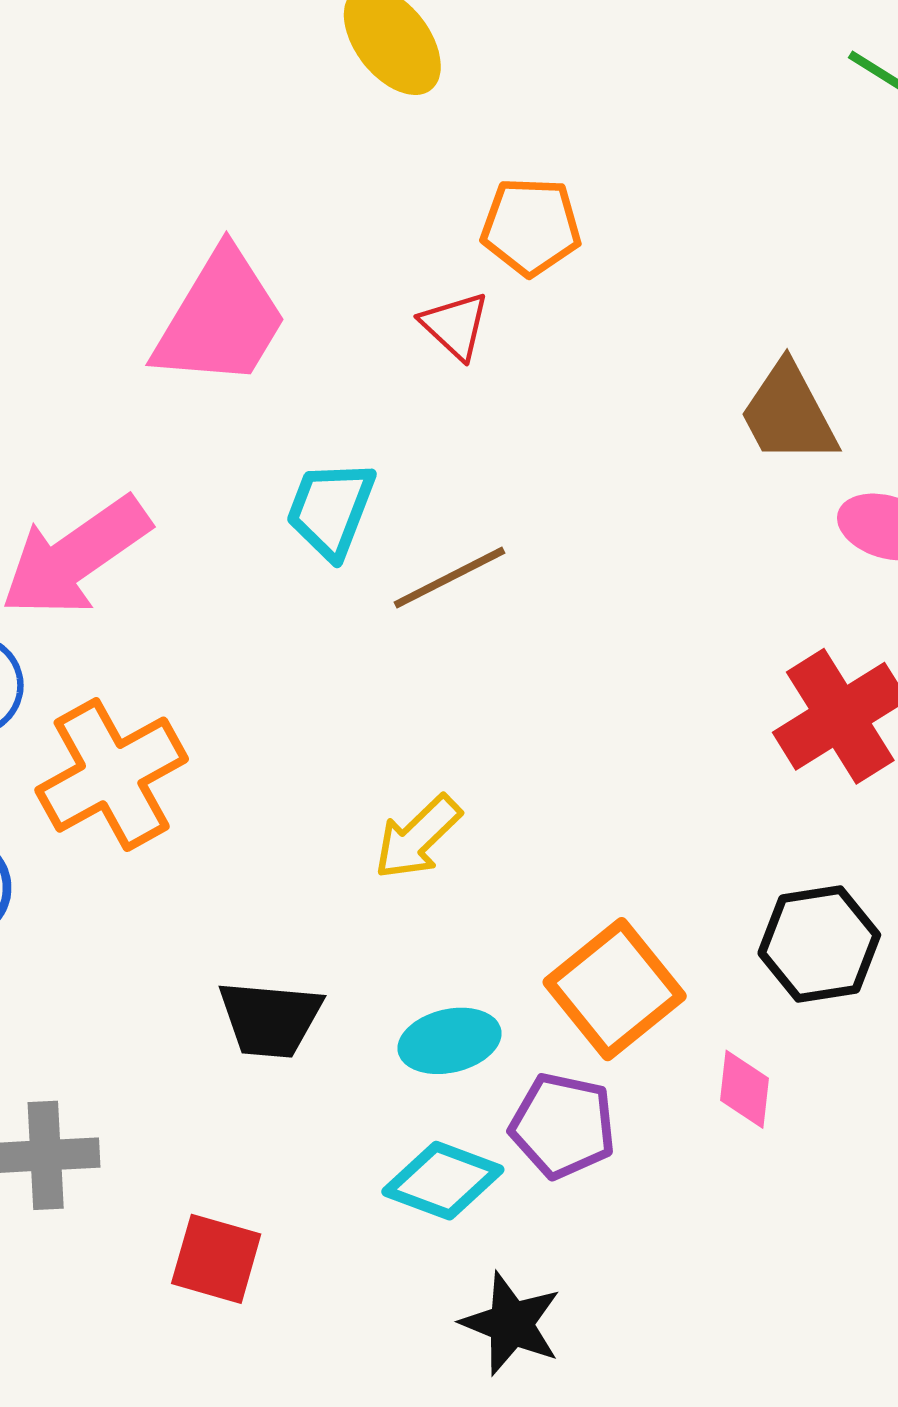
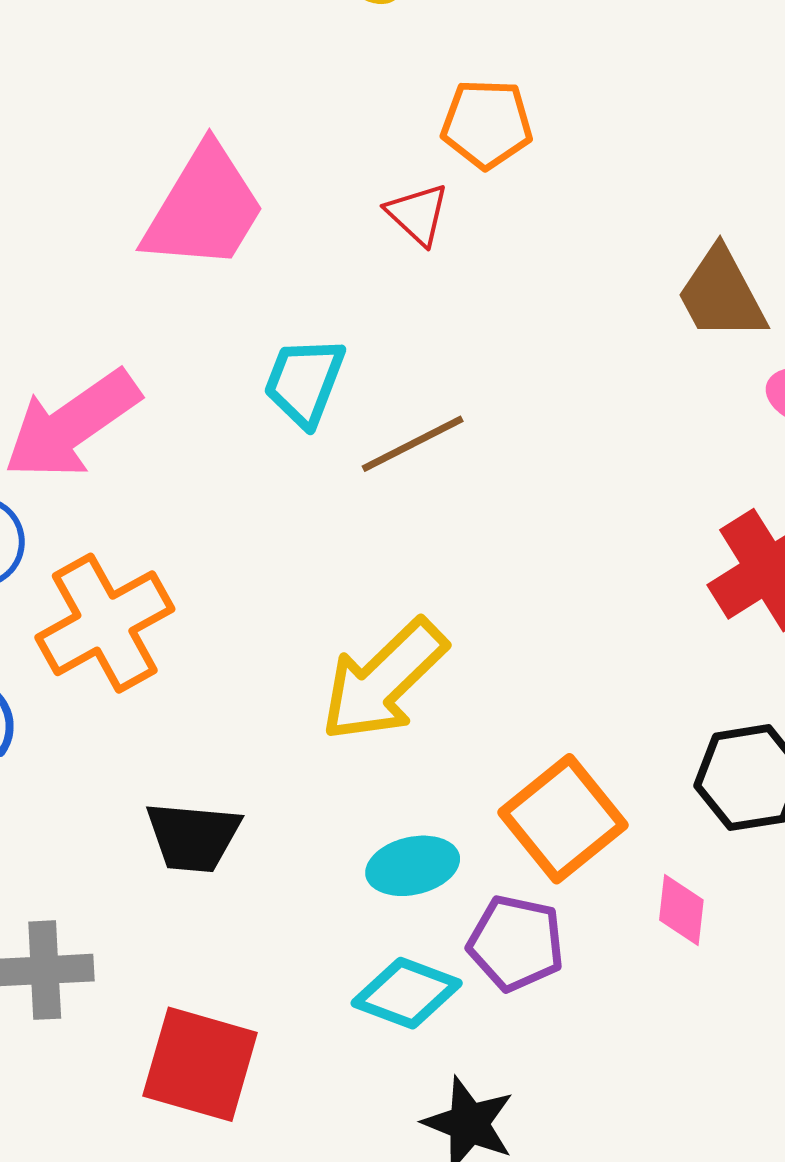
yellow arrow: (418, 837) -> (384, 680), size x1.6
black trapezoid: (270, 1019) -> (193, 837), moved
red square: (216, 1259) -> (200, 1064), size x1.4

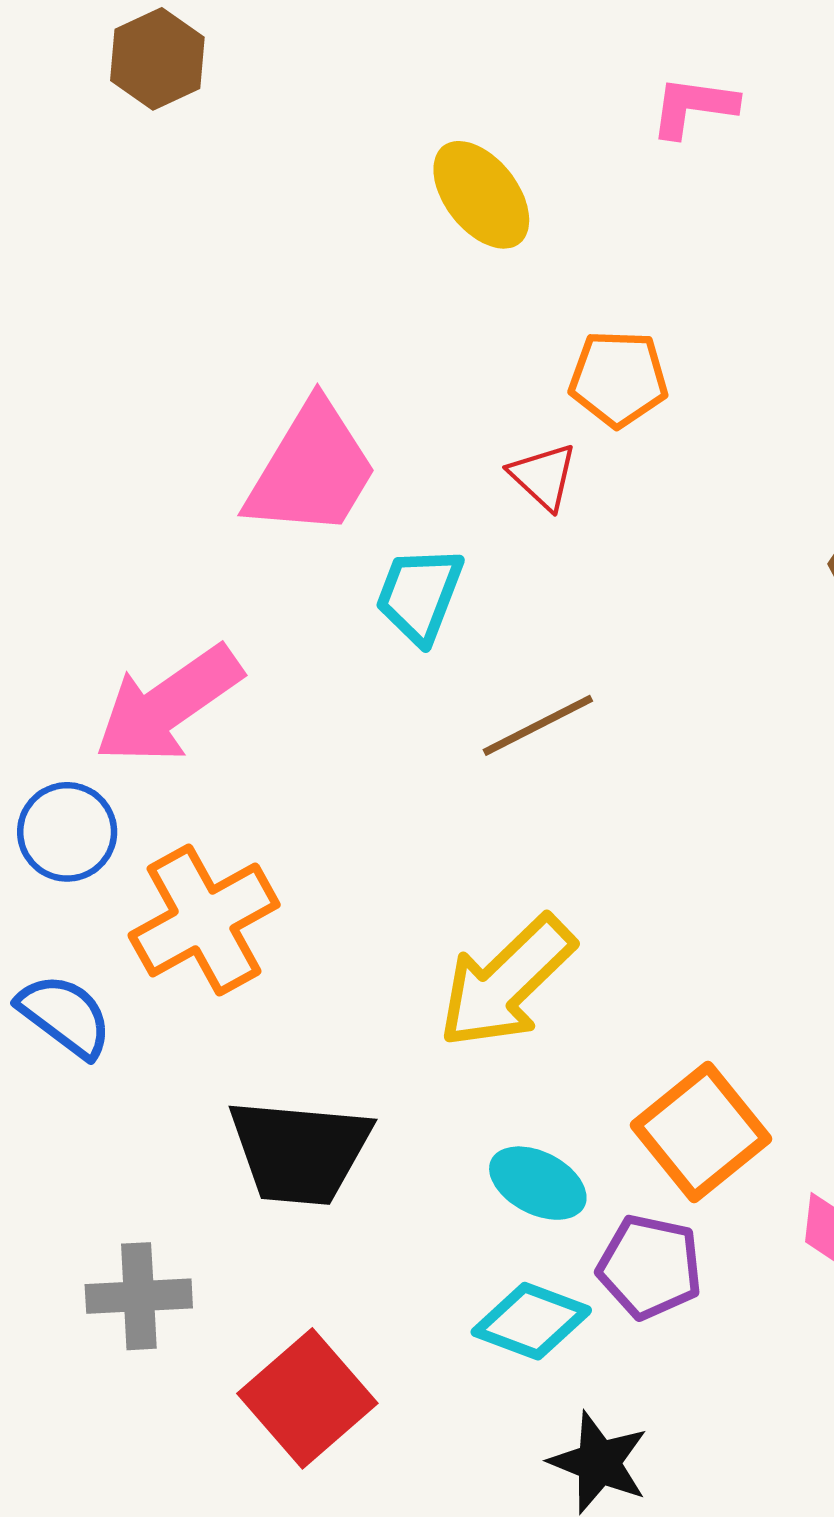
cyan trapezoid: (304, 382) -> (419, 595), moved
black trapezoid: (193, 837) -> (300, 1152), size x1.4
cyan ellipse: (413, 866) -> (538, 1183), turned 40
red square: (200, 1064) -> (307, 1398), turned 33

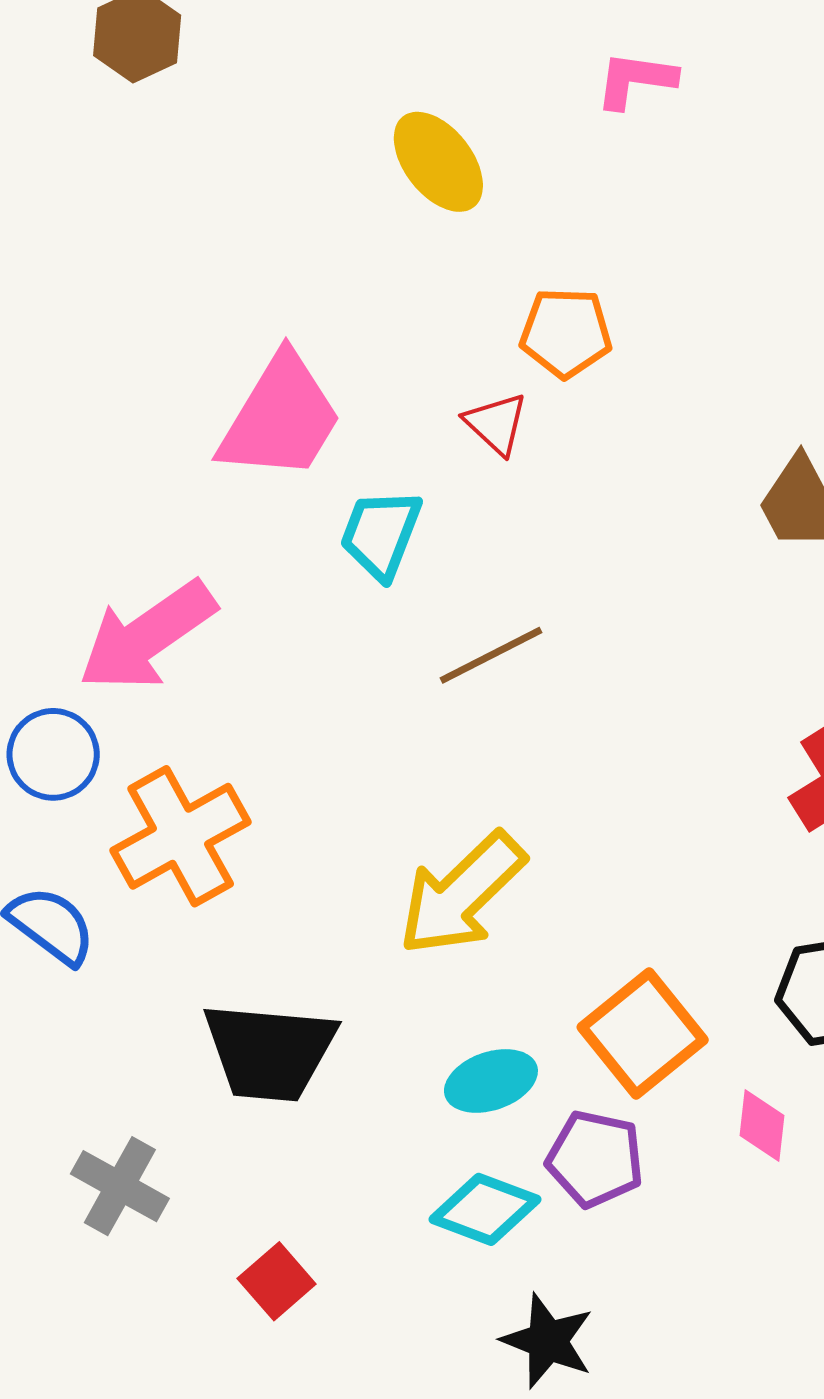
cyan ellipse: (538, 1183) -> (491, 1081), turned -46
gray cross: (139, 1296) -> (120, 1186), turned 32
red square: (307, 1398) -> (277, 1281), size x0.6

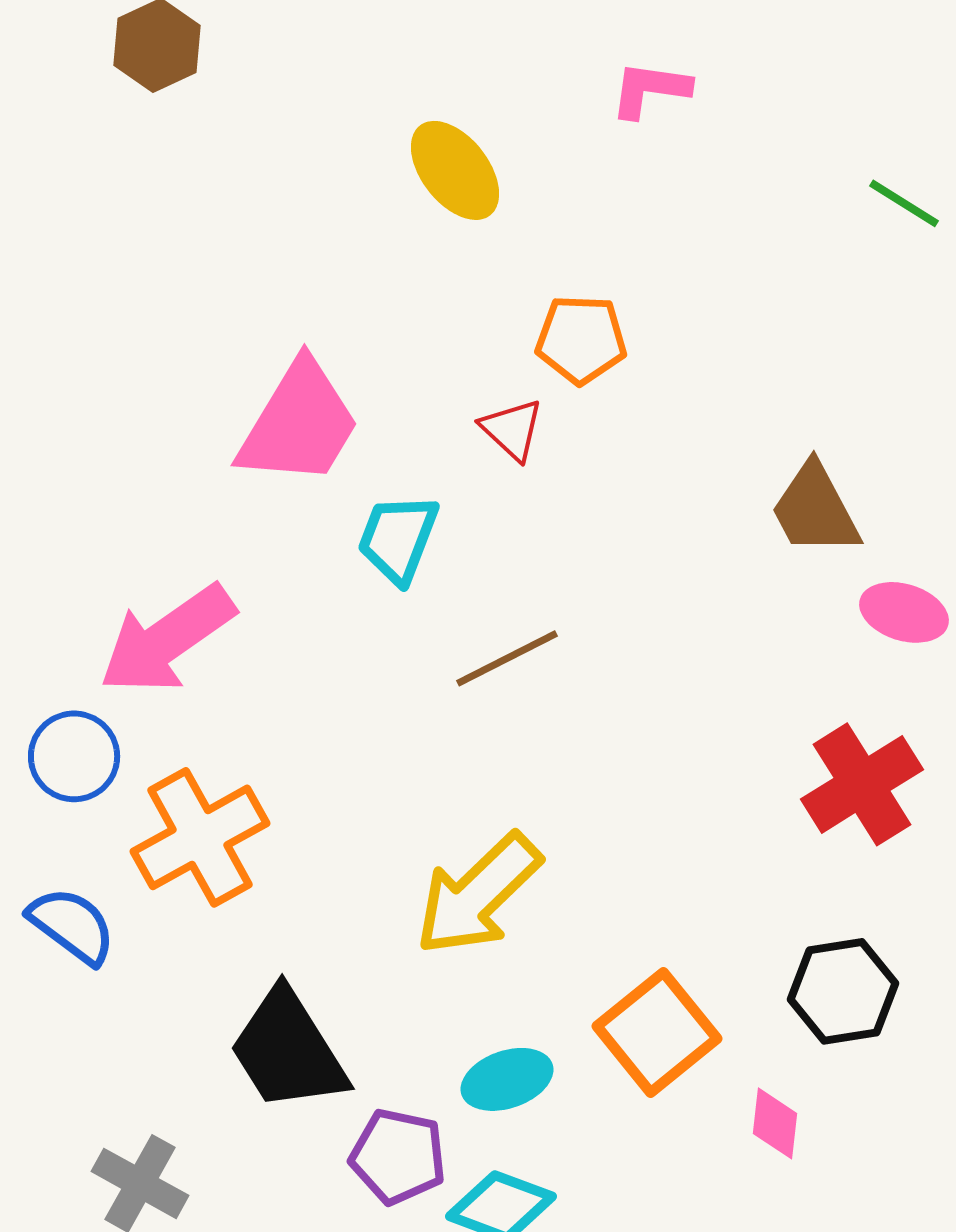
black trapezoid: (270, 1052) -> (288, 1050), turned 53
purple pentagon: (595, 1159) -> (398, 1156), moved

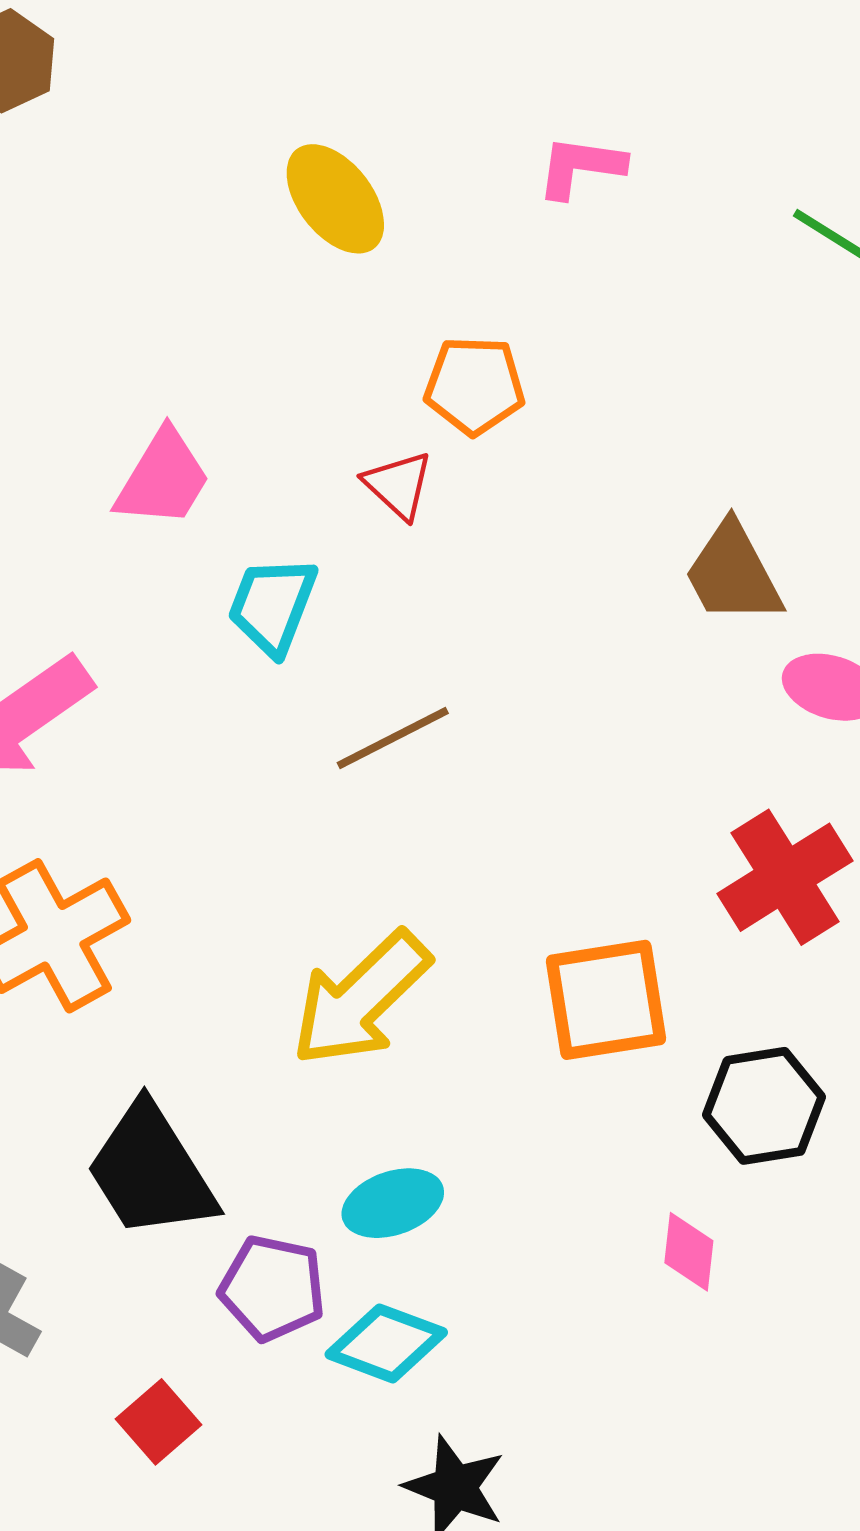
pink L-shape: (650, 89) -> (581, 167), moved
pink trapezoid: (299, 423) -> (163, 478), size x0.7
orange square: (657, 1032) -> (606, 1000), moved, turned 30

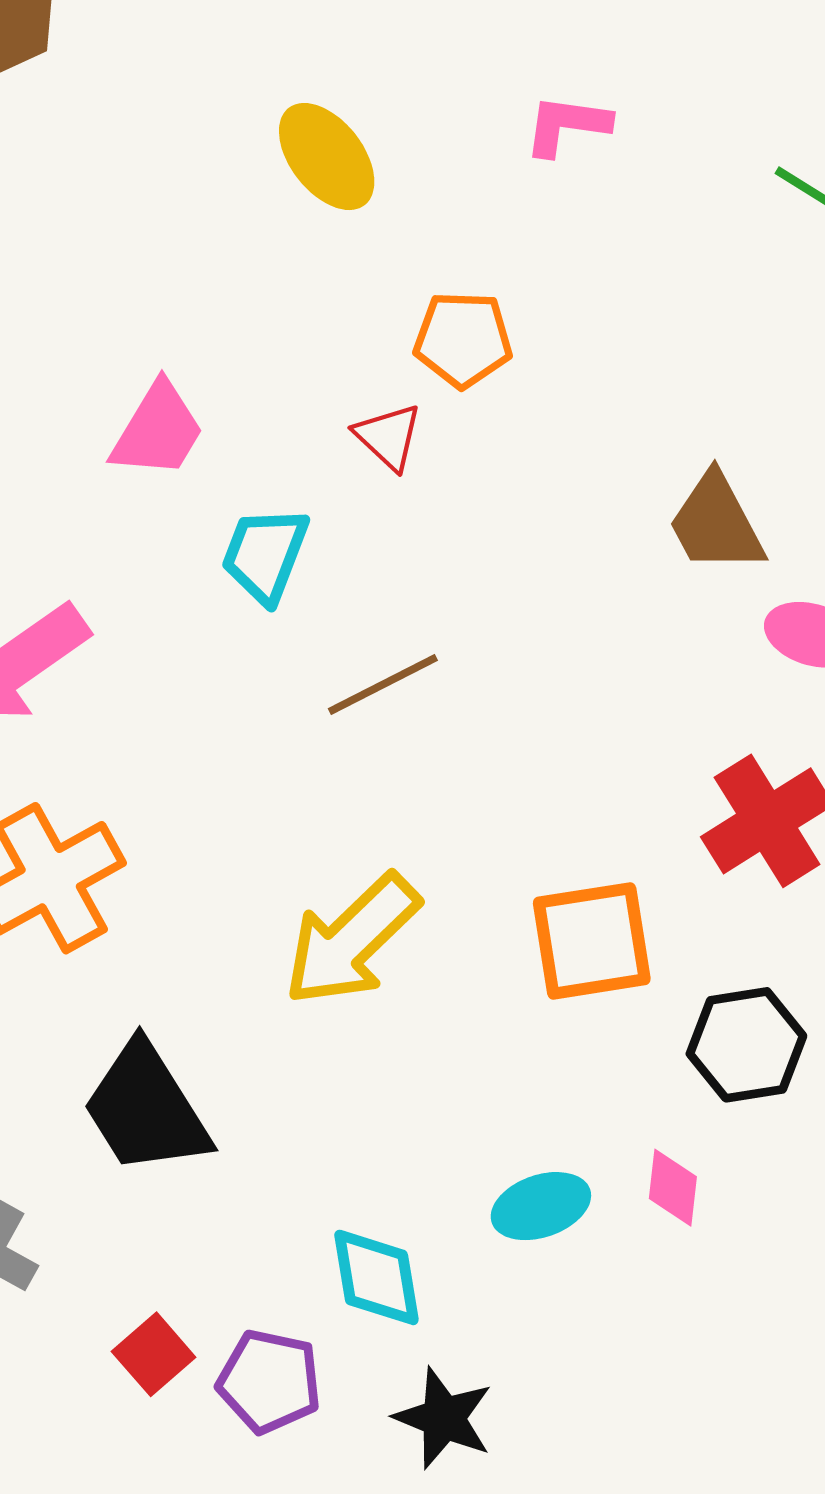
cyan ellipse: (393, 1203) -> (541, 1206), moved
purple pentagon: (272, 1288) -> (269, 1381), moved
cyan diamond: (386, 1343) -> (376, 1277), turned 60

